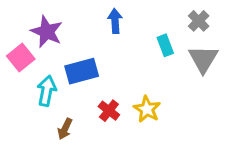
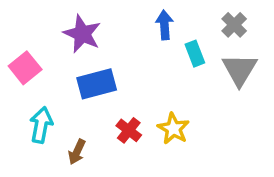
blue arrow: (115, 21) -> (164, 25), moved
purple star: (47, 32) -> (82, 34), moved
cyan arrow: (47, 91) -> (41, 125), moved

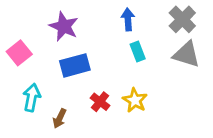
gray cross: (234, 25) -> (182, 19), size x1.4
cyan rectangle: (195, 54) -> (138, 51), moved
gray triangle: (240, 70) -> (187, 54), turned -44

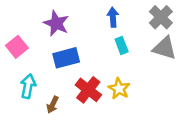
red cross: (100, 102) -> (88, 90), size x1.5

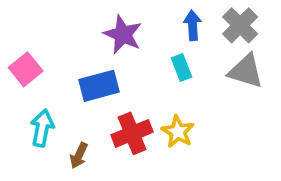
blue arrow: (113, 17) -> (193, 25), moved
purple star: (56, 23) -> (123, 34), moved
red cross: (88, 90) -> (132, 133), turned 30

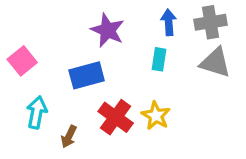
gray cross: (240, 25) -> (210, 22), turned 36
cyan rectangle: (182, 67) -> (159, 59), turned 30
red cross: (132, 133) -> (116, 117), turned -32

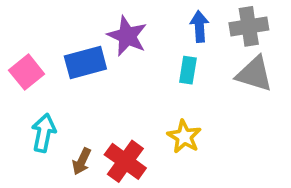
blue rectangle: (87, 75) -> (85, 63), moved
red cross: (116, 117) -> (125, 161), moved

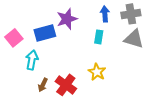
purple star: (127, 36) -> (67, 19), turned 30
cyan arrow: (44, 133) -> (32, 60), moved

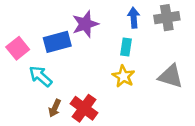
gray triangle: (134, 39) -> (171, 76), moved
cyan arrow: (32, 60) -> (41, 76), turned -60
yellow star: (97, 72) -> (123, 76), moved

